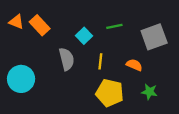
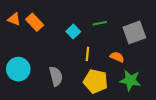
gray semicircle: (67, 59) -> (56, 76), moved
green star: (149, 92) -> (130, 80), size x1.5

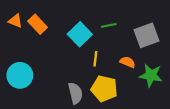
cyan square: (73, 31) -> (80, 34), size x1.5
gray semicircle: (56, 76) -> (75, 93), moved
green star: (130, 80) -> (151, 75), moved

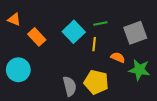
orange rectangle: (38, 24) -> (37, 37), moved
yellow line: (95, 59) -> (94, 44), moved

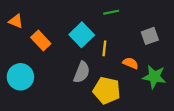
green line: (100, 24) -> (111, 12), moved
gray square: (135, 33) -> (150, 36), size x0.7
gray semicircle: (70, 86) -> (82, 72), moved, turned 36

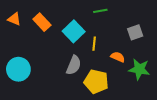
orange rectangle: (41, 41) -> (42, 22), moved

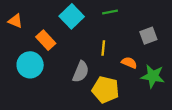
orange rectangle: (42, 22) -> (46, 40), moved
cyan square: (74, 31) -> (72, 16), moved
cyan circle: (18, 69) -> (30, 65), moved

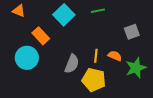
orange triangle: (15, 21) -> (19, 11), moved
yellow line: (103, 48) -> (96, 56), moved
green star: (153, 76) -> (136, 68), turned -30

